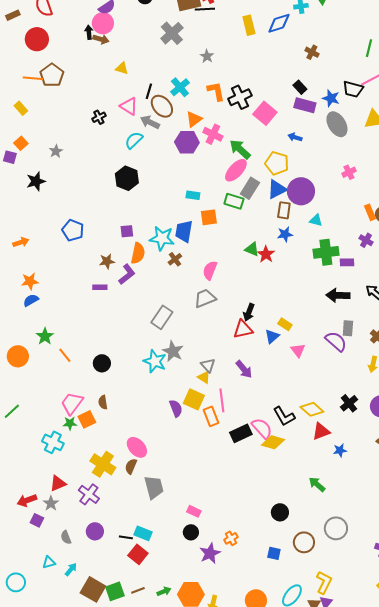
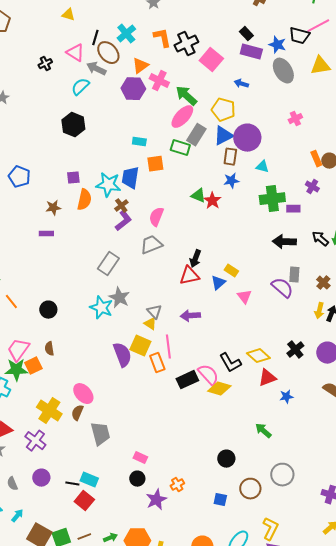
purple L-shape: (127, 274) -> (123, 221), moved
purple arrow: (244, 369) -> (190, 316), turned 126
purple semicircle: (176, 408) -> (122, 355), size x1.4
green star: (70, 423) -> (16, 370), size x1.6

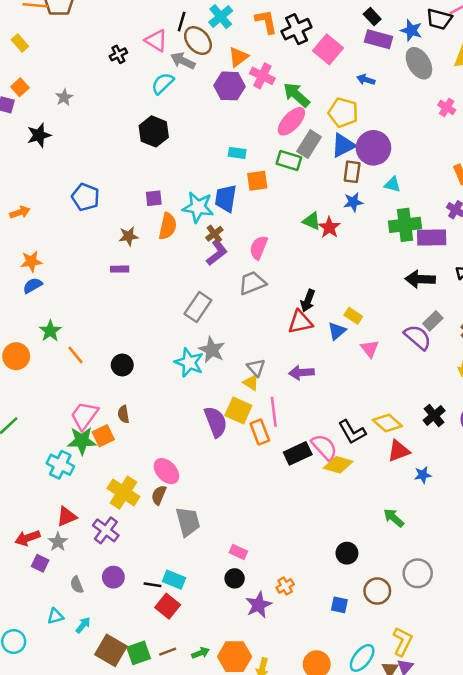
pink cross: (295, 119) -> (447, 107), moved, turned -32
purple rectangle: (293, 209) -> (432, 237), size x1.6
gray rectangle: (294, 275) -> (433, 321), turned 42

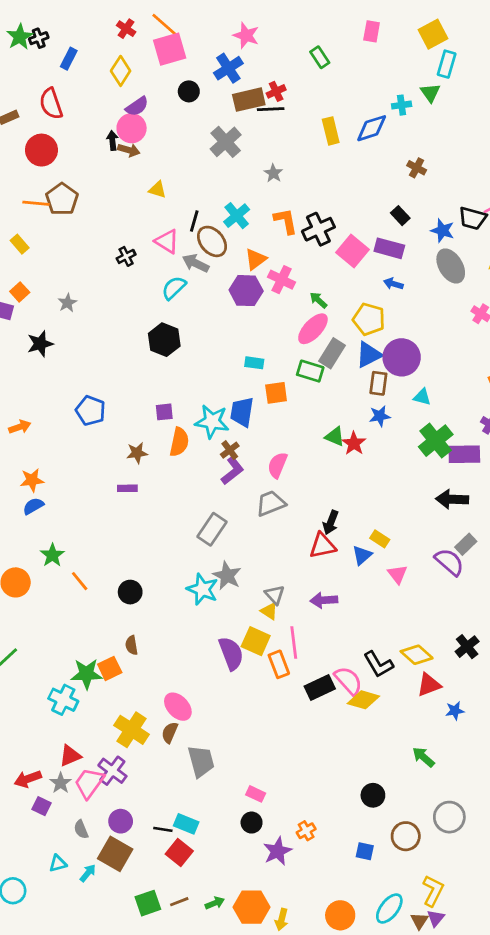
purple rectangle: (379, 39) -> (389, 248), moved
green arrow: (296, 95) -> (318, 300), size x0.6
green cross: (405, 225) -> (436, 441), turned -32
pink trapezoid: (84, 416) -> (89, 783), moved
brown square: (111, 650) -> (115, 854), moved

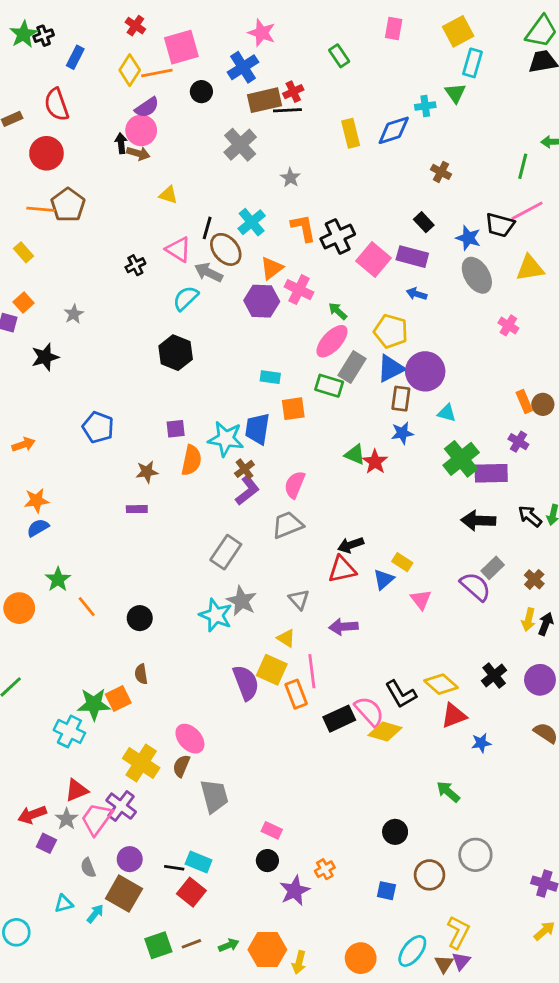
orange line: (164, 25) -> (157, 73), moved, turned -52
black arrow: (331, 522) -> (351, 545), turned 50
gray triangle: (275, 595) -> (299, 599), moved

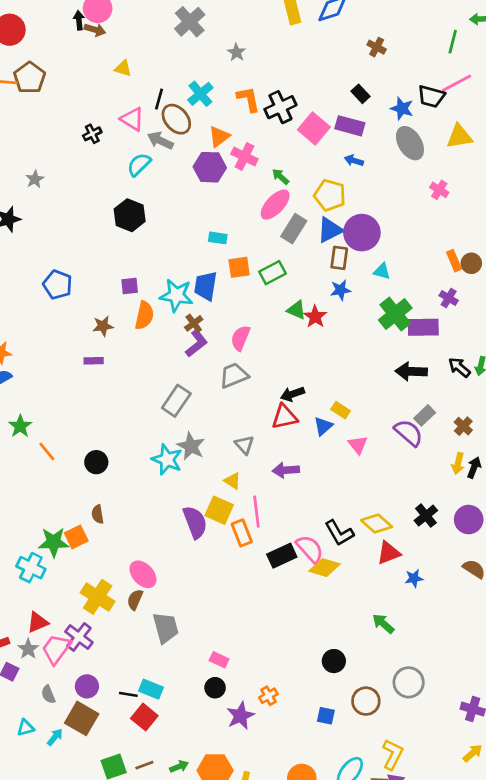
green rectangle: (329, 386) -> (272, 273), moved, turned -45

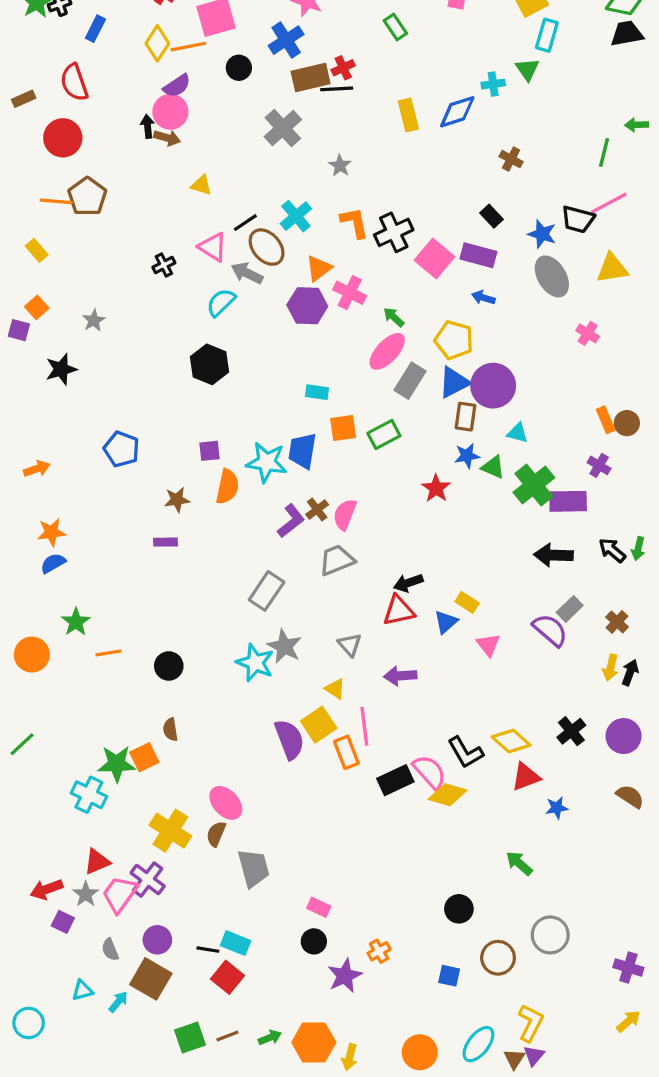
black line: (159, 99) -> (245, 223), turned 40
green triangle: (296, 310) -> (493, 467), moved
brown cross: (194, 323) -> (317, 509), moved
orange line: (47, 451) -> (108, 653), turned -60
yellow square: (219, 510) -> (319, 725), turned 32

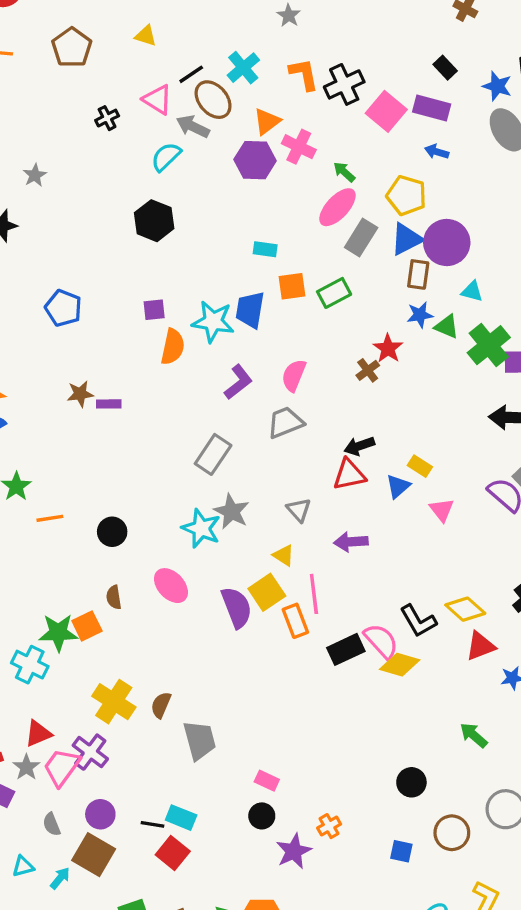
brown pentagon: (87, 197) -> (72, 47), moved
brown star: (177, 500) -> (80, 394), moved
brown cross: (317, 509) -> (368, 370), moved
pink ellipse: (226, 803) -> (171, 586), moved

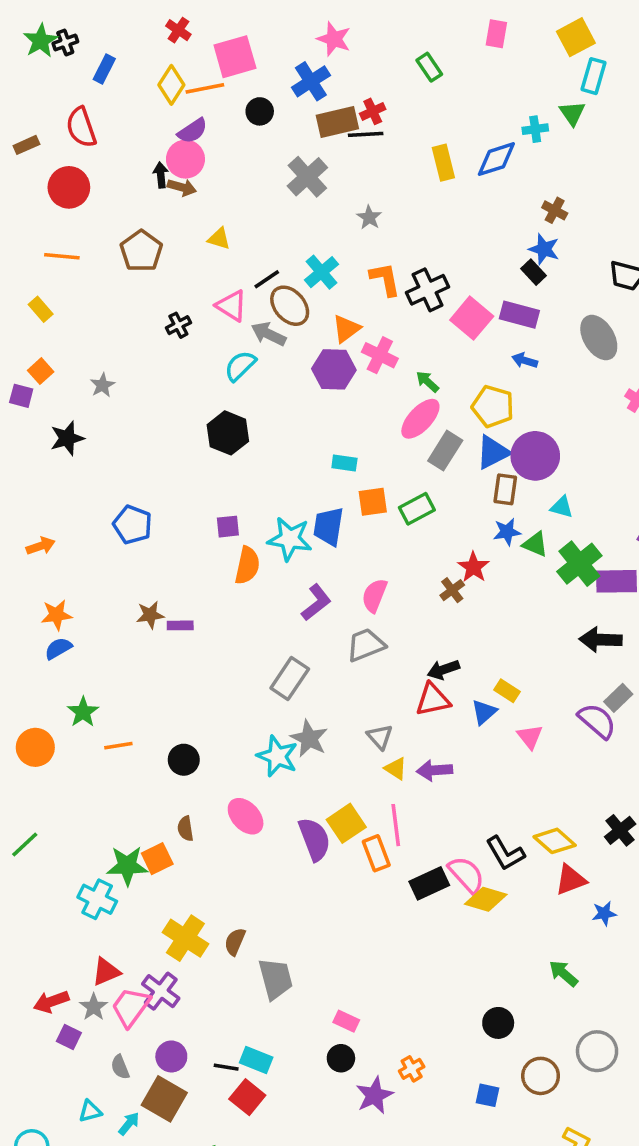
blue star: (497, 86) -> (544, 249), moved
yellow triangle: (284, 555) -> (396, 769), moved

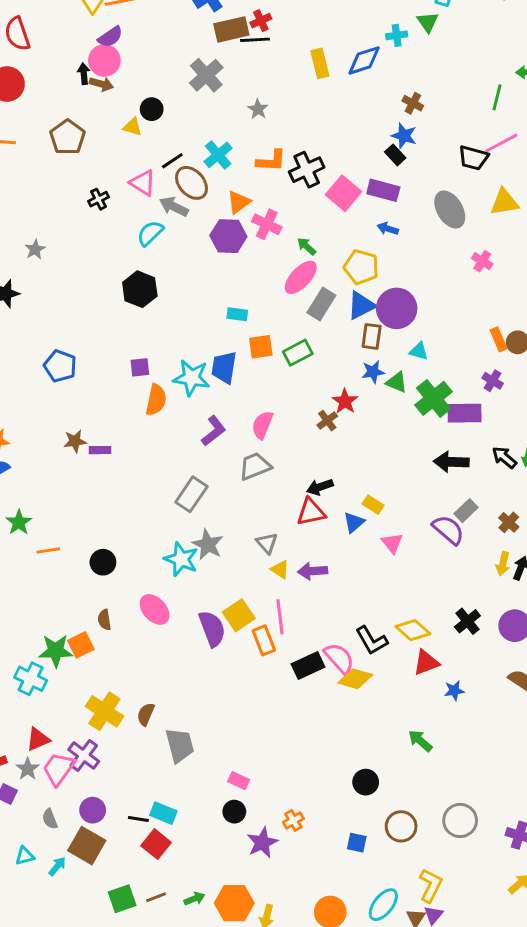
black circle: (260, 111) -> (152, 109), moved
orange L-shape: (385, 279) -> (271, 161), turned 104
gray circle: (597, 1051) -> (460, 820), moved

